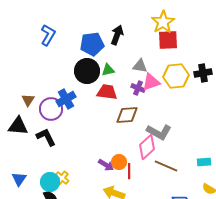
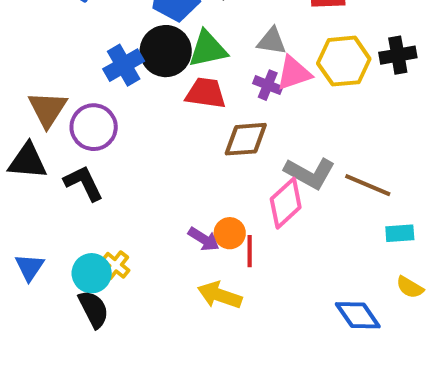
green triangle: (108, 70) -> (208, 49), size x1.5
blue cross: (66, 99) -> (124, 65), moved
brown triangle: (28, 100) -> (48, 109), size x1.5
brown line: (166, 166) -> (368, 185), moved

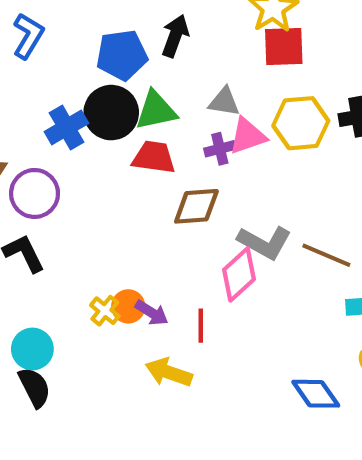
purple cross: (268, 85) -> (220, 149), turned -36
orange circle: (230, 233) -> (128, 306), moved
yellow cross: (116, 265) -> (105, 311), moved

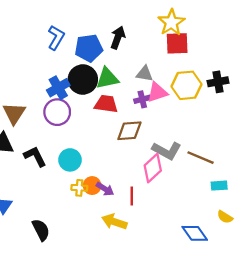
blue L-shape: (28, 36) -> (56, 38), moved
purple circle: (35, 193) -> (57, 112), moved
yellow cross: (105, 311) -> (79, 188), turned -35
cyan circle: (32, 349) -> (70, 160), moved

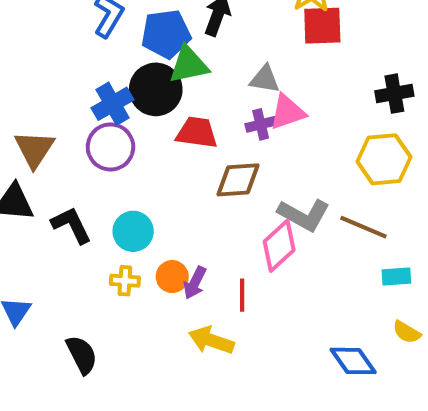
green triangle: (107, 78) -> (189, 65), moved
yellow hexagon: (187, 85) -> (384, 159), moved
yellow cross: (79, 188) -> (125, 281), moved
purple arrow: (105, 189) -> (195, 283), turned 84

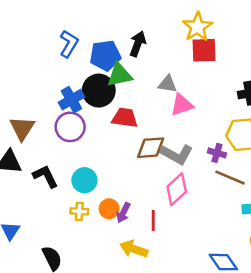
purple cross: (261, 124) -> (217, 153), moved, turned 30
gray L-shape: (304, 215) -> (177, 154), moved

